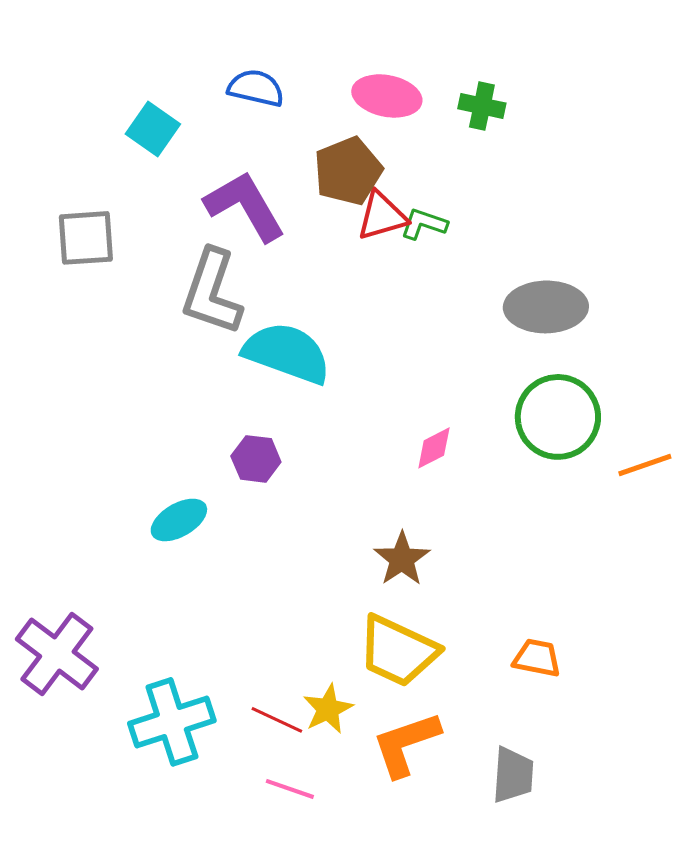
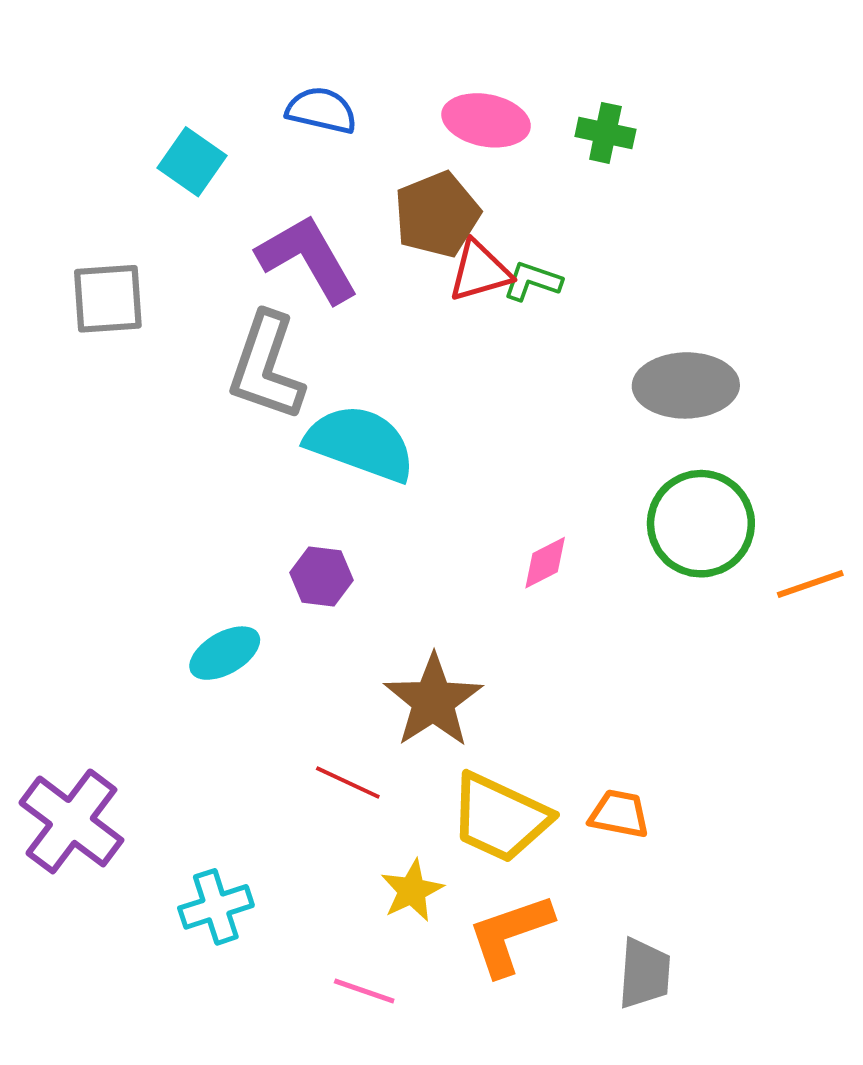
brown star: (402, 559) -> (433, 701), moved, size x1.4
orange trapezoid: (537, 658) -> (619, 814), moved
red line: (277, 720) -> (348, 782), moved
cyan cross: (172, 722) -> (216, 907), size x0.7

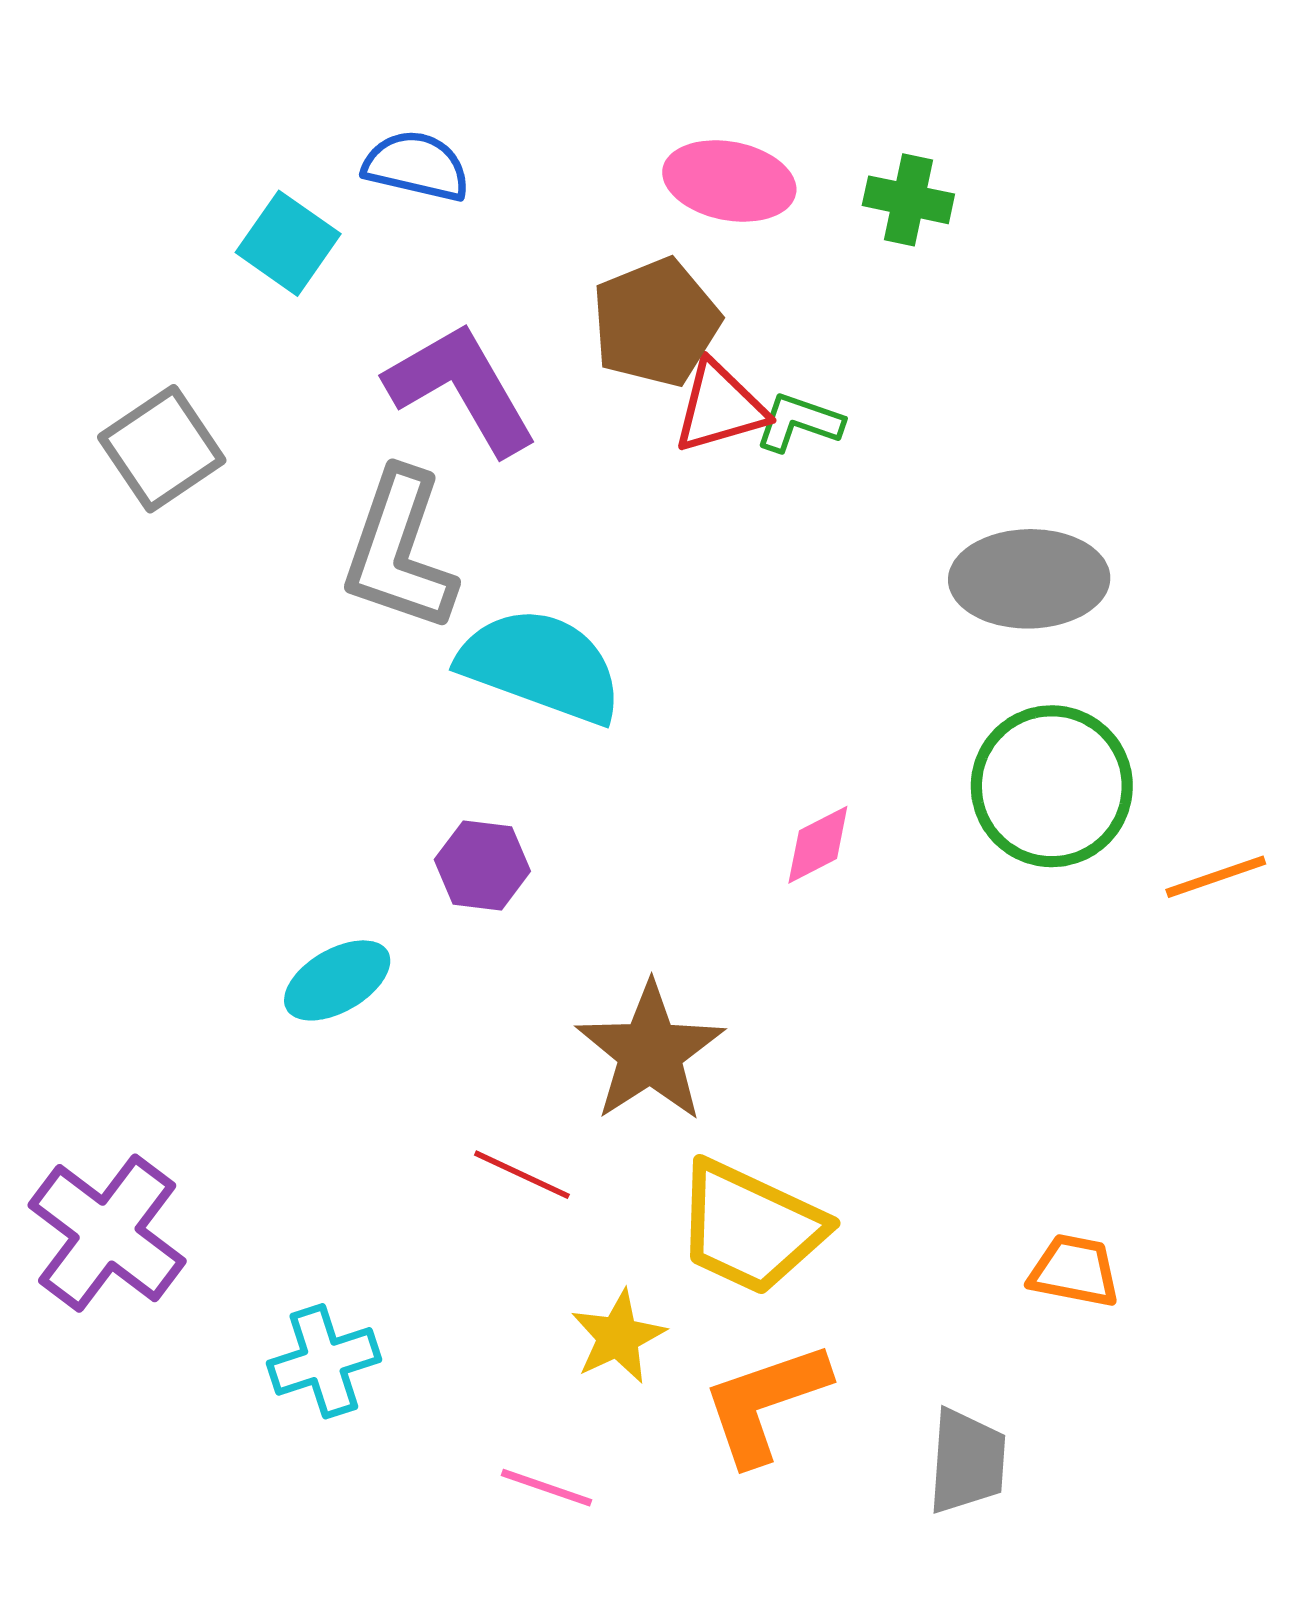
blue semicircle: (321, 110) -> (416, 166), moved
gray square: (108, 299) -> (162, 449), turned -30
orange trapezoid: (619, 814) -> (1074, 1271), moved

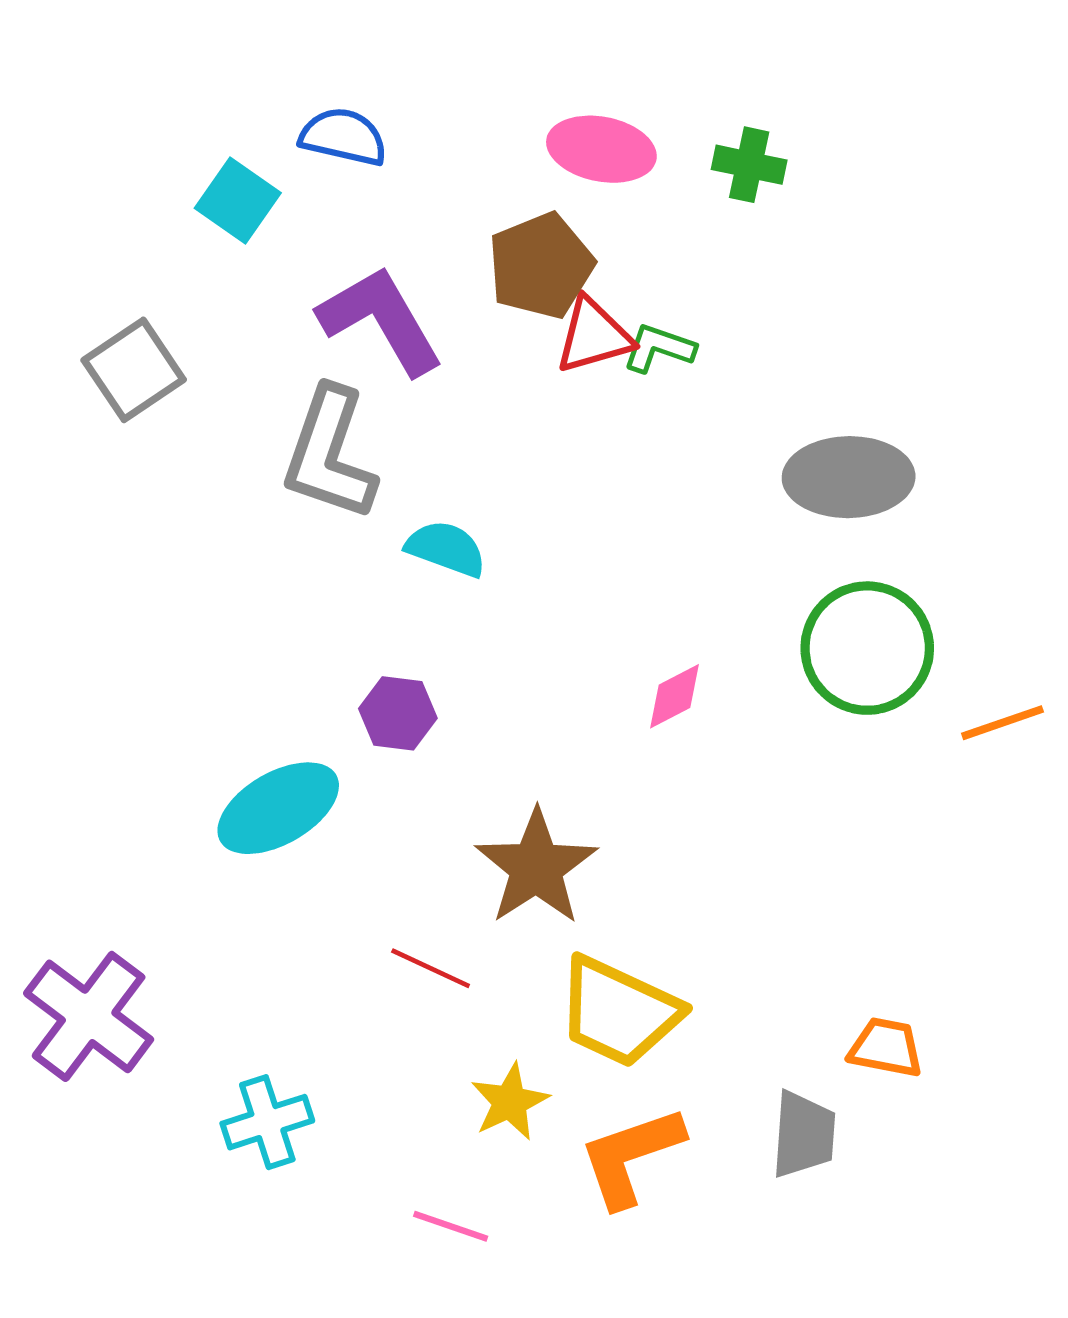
cyan semicircle: (541, 666) -> (446, 549), size x0.6
cyan ellipse: (337, 980) -> (278, 808), size x1.4
gray trapezoid: (967, 1461) -> (804, 1135), moved

